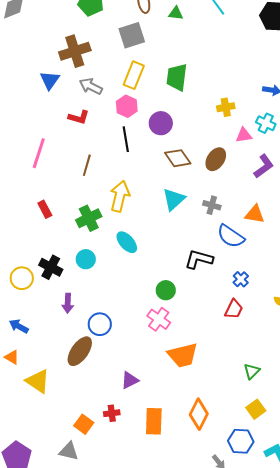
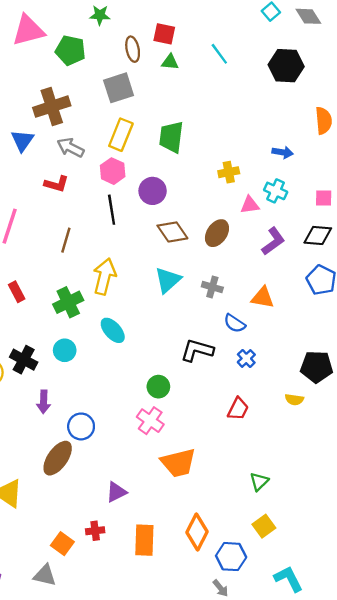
blue semicircle: (231, 236) -> (235, 323), size x0.7
blue cross: (241, 279) -> (246, 358), moved
blue hexagon: (241, 441) -> (231, 557), moved

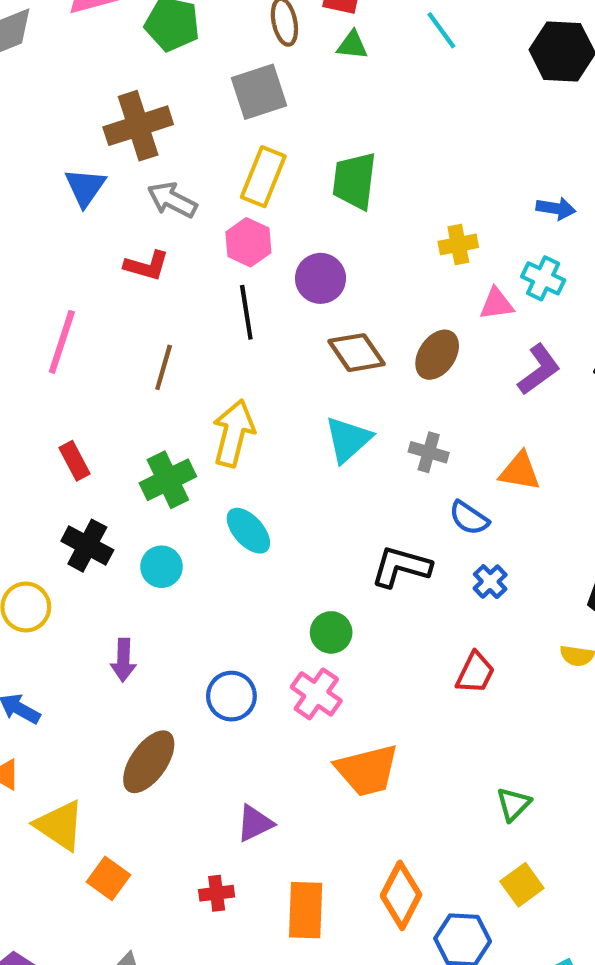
black cross: (24, 360) -> (87, 546), moved
blue circle: (81, 426) -> (231, 696), moved
orange square: (62, 544) -> (108, 878), moved

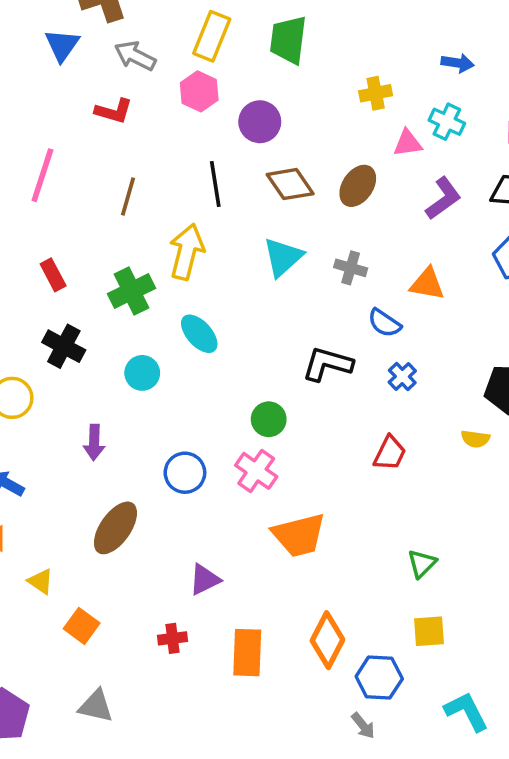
black line: (246, 312) -> (215, 184), moved
cyan circle: (161, 567) -> (142, 373), moved
yellow triangle: (60, 825) -> (41, 581), size x0.6
yellow square: (522, 885) -> (429, 631), turned 32

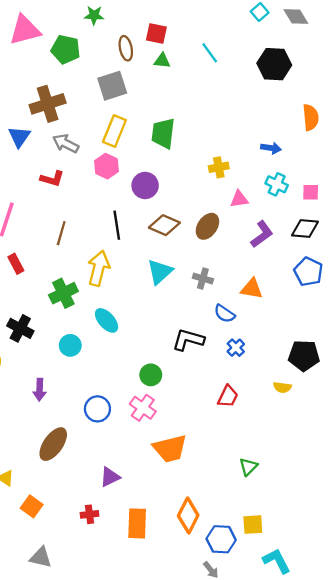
cyan cross: (447, 122) -> (277, 184), moved
brown diamond: (290, 184) -> (164, 225), turned -32
red rectangle: (53, 275) -> (16, 264), moved
yellow square: (429, 631) -> (253, 525), moved

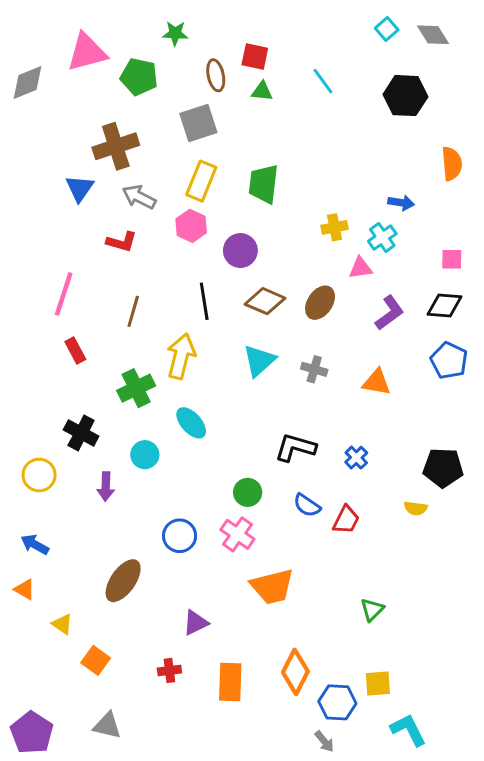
cyan cross: (277, 184) -> (382, 237), moved, turned 30
blue semicircle: (224, 314) -> (307, 505), moved
purple arrow: (40, 390) -> (106, 487), moved

